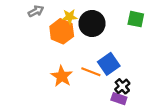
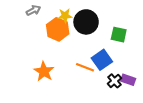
green square: (136, 19) -> (119, 35), moved
orange star: (62, 76) -> (44, 71), moved
purple rectangle: (119, 99) -> (128, 80), moved

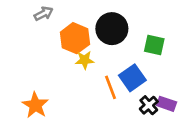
yellow star: (65, 16) -> (85, 60), moved
orange line: (85, 67) -> (111, 87), turned 48
orange star: (44, 71) -> (35, 105), moved

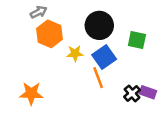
orange hexagon: (75, 38) -> (49, 34), moved
blue square: (132, 78) -> (104, 57), moved
orange star: (35, 105) -> (31, 93), turned -30

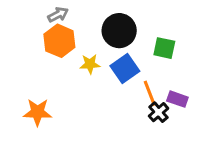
gray arrow: (39, 12) -> (58, 15), moved
orange line: (98, 78) -> (150, 93), moved
purple rectangle: (148, 92) -> (177, 99), moved

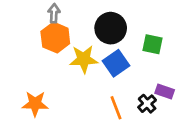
gray arrow: (58, 15) -> (54, 13), turned -60
yellow star: (90, 64) -> (84, 59), size x1.5
orange line: (150, 93) -> (116, 108), moved

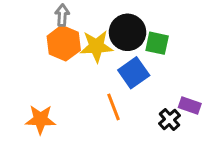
green square: (152, 44) -> (157, 43), moved
yellow star: (84, 59) -> (96, 46), moved
orange line: (116, 108) -> (113, 107), moved

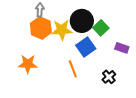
green square: (157, 43) -> (101, 28), turned 35
purple rectangle: (190, 105) -> (122, 48), moved
orange star: (40, 119) -> (28, 64), moved

